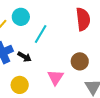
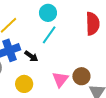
cyan circle: (21, 17) -> (48, 13), moved
brown circle: (80, 61) -> (81, 76), moved

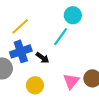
cyan circle: (48, 13) -> (73, 15), moved

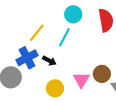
yellow line: (20, 26) -> (37, 33), moved
yellow circle: (35, 85) -> (55, 88), moved

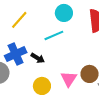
yellow line: (37, 33) -> (19, 20), moved
cyan line: (64, 37) -> (54, 35), turned 36

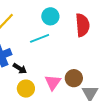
black arrow: (38, 58) -> (20, 69), moved

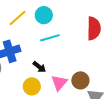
cyan circle: (50, 16) -> (44, 15), moved
black arrow: (20, 69) -> (39, 67), moved

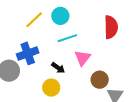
pink triangle: (59, 83) -> (83, 58), moved

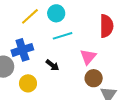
pink triangle: (83, 58) -> (88, 57), moved
yellow circle: (51, 88) -> (28, 83), moved

